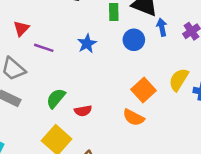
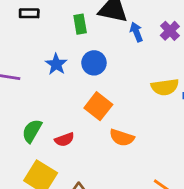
blue circle: (134, 40) -> (94, 63), moved
yellow semicircle: (179, 80) -> (165, 87), turned -120
orange square: (143, 90) -> (98, 106), moved

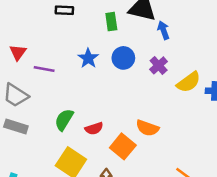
purple cross: (170, 31) -> (159, 65), moved
yellow semicircle: (165, 87) -> (189, 82), turned -30
orange square: (98, 106) -> (123, 146), moved

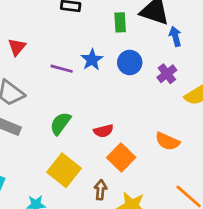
purple line: (44, 69) -> (62, 69), moved
red semicircle: (94, 128) -> (103, 131), moved
orange semicircle: (147, 128) -> (167, 141), moved

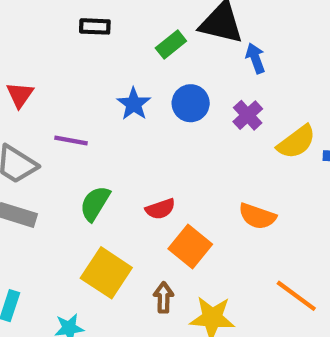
green rectangle: (120, 22) -> (171, 44), turned 60
purple line: (62, 69) -> (71, 141), moved

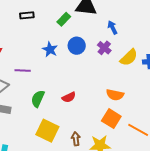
blue arrow: (255, 58) -> (112, 27), moved
orange square: (190, 247) -> (111, 119), moved

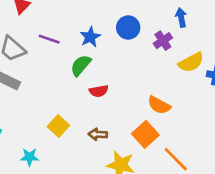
blue star: (50, 49) -> (90, 37), moved
green semicircle: (38, 99) -> (81, 65), moved
yellow square: (47, 131) -> (58, 126), size x0.7
brown arrow: (76, 139) -> (98, 134), moved, turned -96

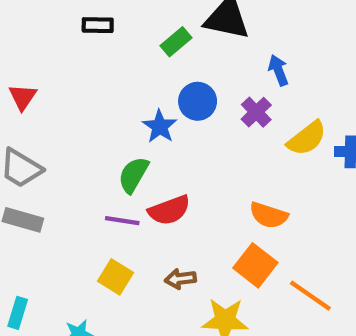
blue star: (90, 37) -> (160, 126), moved
purple line: (49, 39) -> (122, 221), moved
red semicircle: (99, 91) -> (169, 210), size x1.4

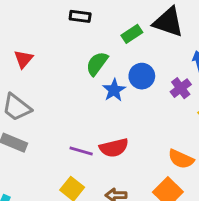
green semicircle: (133, 175) -> (97, 64), moved

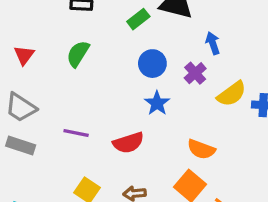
green semicircle: (97, 64) -> (78, 54), moved
blue star: (114, 90) -> (157, 103), moved
purple line: (81, 151) -> (76, 133), moved

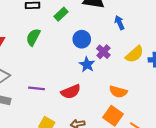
green rectangle: (138, 19) -> (61, 14), moved
purple cross: (195, 73) -> (103, 52), moved

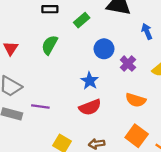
blue star: (87, 64) -> (90, 81), moved
purple line: (37, 88) -> (40, 107), moved
orange semicircle: (118, 92) -> (136, 100), moved

